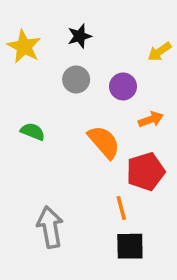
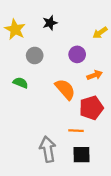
gray circle: (76, 80) -> (35, 56), moved
orange line: (121, 208) -> (76, 131), turned -72
gray arrow: (50, 227) -> (48, 149), moved

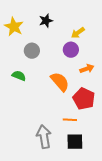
yellow arrow: (100, 33) -> (78, 33), moved
red pentagon: (91, 108) -> (84, 99), turned -30

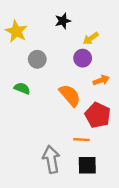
black star: (46, 21) -> (63, 21), moved

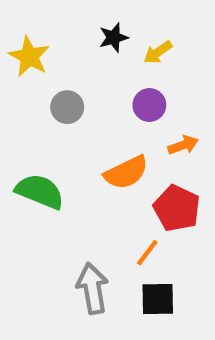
yellow arrow: (91, 38) -> (158, 52), moved
green semicircle: (22, 88) -> (40, 191), moved, size x1.6
orange semicircle: (70, 95) -> (126, 172), turned 105
orange line: (81, 140) -> (147, 253), turned -56

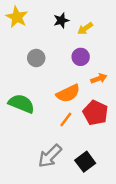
yellow star: (29, 57) -> (17, 17), moved
orange line: (147, 253) -> (66, 120), moved
gray arrow: (92, 288) -> (50, 156), turned -125
black square: (158, 299) -> (85, 162), turned -36

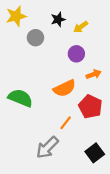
yellow star: (17, 17) -> (16, 16), turned 30
gray circle: (36, 58) -> (35, 38), moved
orange line: (66, 120) -> (66, 123), moved
black square: (85, 162) -> (95, 153), moved

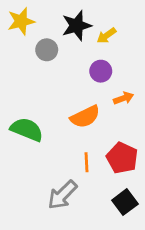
black star: (58, 19) -> (77, 26), size x1.5
red pentagon: (90, 107) -> (122, 158), moved
orange line: (66, 123) -> (87, 162), turned -40

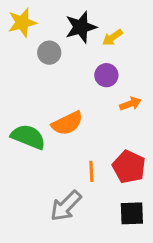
orange semicircle: (85, 117) -> (67, 123), moved
black square: (125, 202) -> (132, 213), turned 35

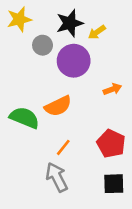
purple circle: (106, 75) -> (74, 61), moved, size x1.6
orange line: (91, 171) -> (63, 147), moved, turned 42
gray arrow: (66, 206) -> (57, 177), turned 108

